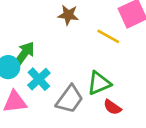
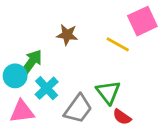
brown star: (68, 15) -> (67, 35), moved
green triangle: (99, 83) -> (108, 92), turned -45

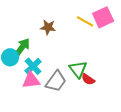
yellow line: (118, 44) -> (85, 21), moved
pink triangle: (22, 111) -> (31, 80), moved
red semicircle: (122, 117) -> (88, 79), moved

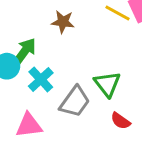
red semicircle: (88, 79) -> (121, 121), moved
pink triangle: (31, 80) -> (29, 125), moved

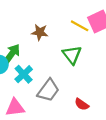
green triangle: (107, 84) -> (72, 55), moved

